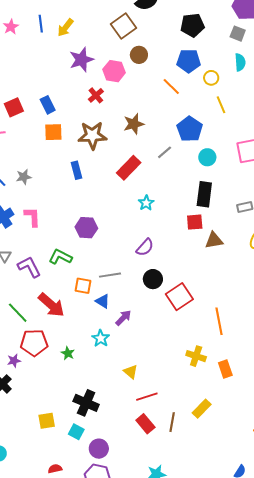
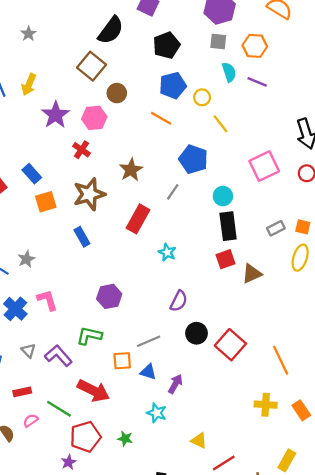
cyan circle: (207, 157) -> (223, 196), moved

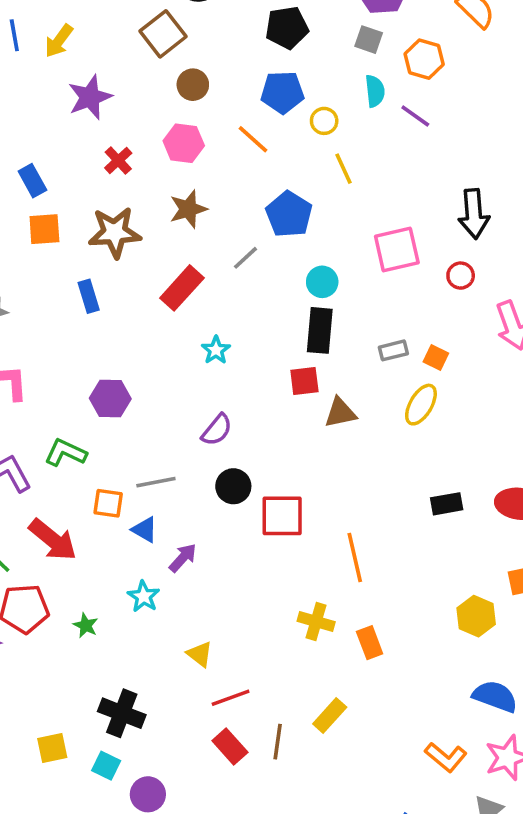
pink hexagon: (94, 118) -> (184, 143), moved
red square: (230, 345) -> (282, 516), turned 36

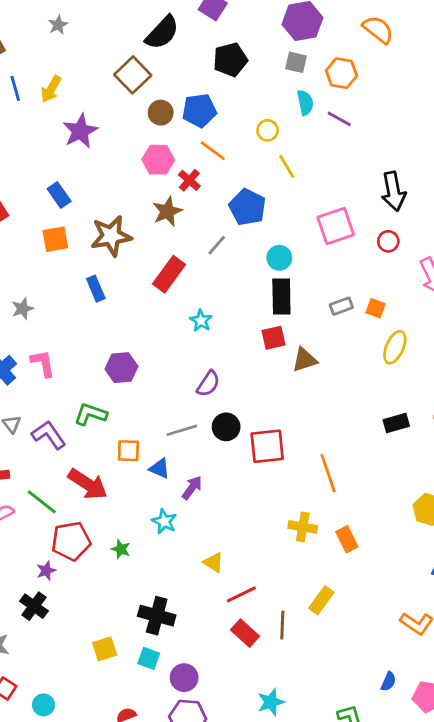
blue pentagon: (282, 92) -> (199, 110), moved
red cross: (118, 160) -> (189, 180), moved
blue rectangle: (32, 181) -> (59, 195), moved
yellow ellipse: (421, 405) -> (395, 347), moved
gray line: (156, 482) -> (182, 430), moved

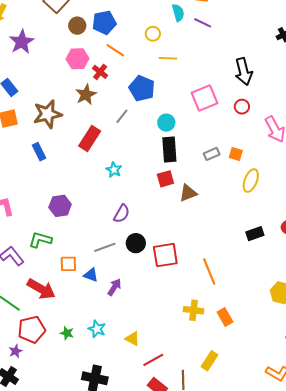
yellow line: (287, 166) -> (168, 58), turned -54
cyan star: (164, 521) -> (97, 329), moved

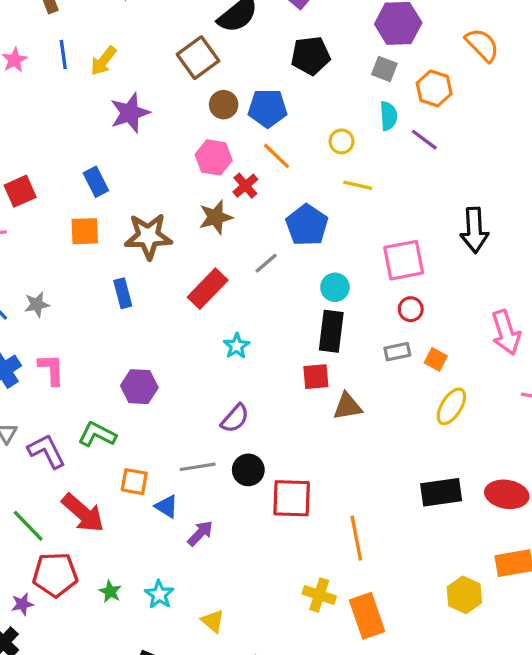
red circle: (242, 107) -> (411, 309), moved
black rectangle: (255, 234) -> (441, 492), size x1.4
orange rectangle: (225, 317) -> (367, 616), size x1.5

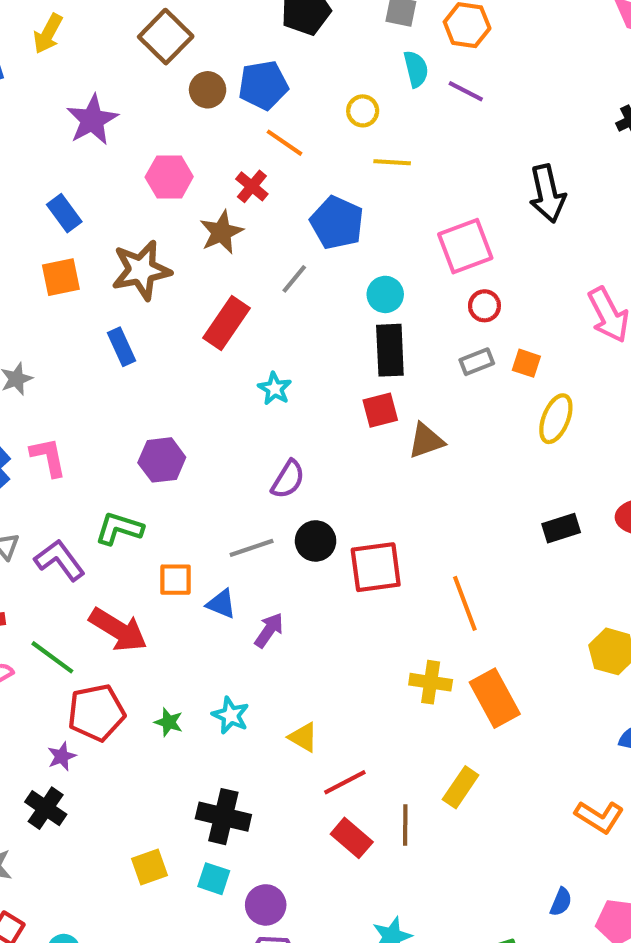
yellow arrow: (103, 61) -> (48, 34), moved
pink hexagon: (214, 157) -> (169, 177), moved
black rectangle: (441, 492) -> (561, 528), size x0.7

